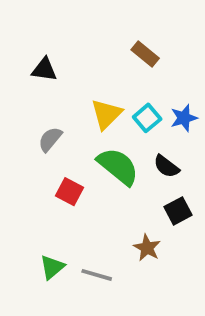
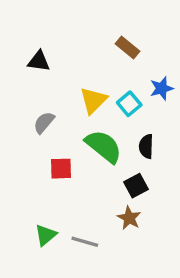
blue star: (184, 118) -> (162, 88), moved
black semicircle: (166, 166) -> (146, 146), turned 55
red square: (70, 192) -> (61, 169), turned -30
black square: (178, 211) -> (136, 186), moved

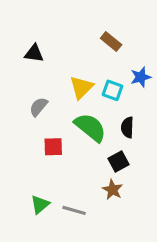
cyan square: (129, 104) -> (113, 90), turned -30

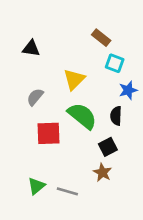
blue star: (141, 77) -> (128, 90), moved
cyan square: (113, 90) -> (115, 63), moved
red square: (53, 147) -> (49, 133), size x1.4

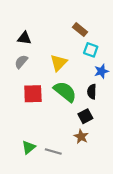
gray semicircle: (35, 97) -> (21, 62), moved
red square: (49, 133) -> (33, 94), moved

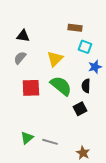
brown rectangle: (80, 30) -> (75, 28), turned -32
brown star: (81, 137) -> (83, 153), moved

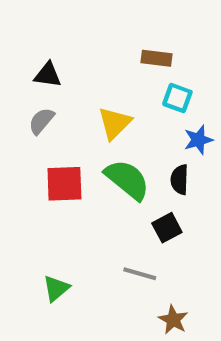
gray line: (50, 142) -> (140, 274), moved

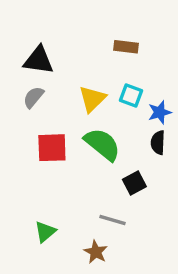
black triangle: (48, 75) -> (39, 60), size x1.4
cyan square: (177, 98) -> (131, 96), moved
black semicircle: (180, 180) -> (158, 143), moved
brown star: (173, 320) -> (96, 252), moved

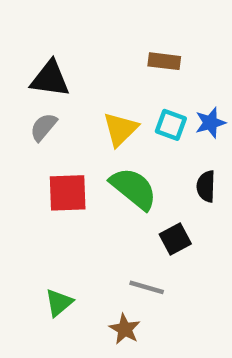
blue star: (160, 112) -> (210, 123), moved

